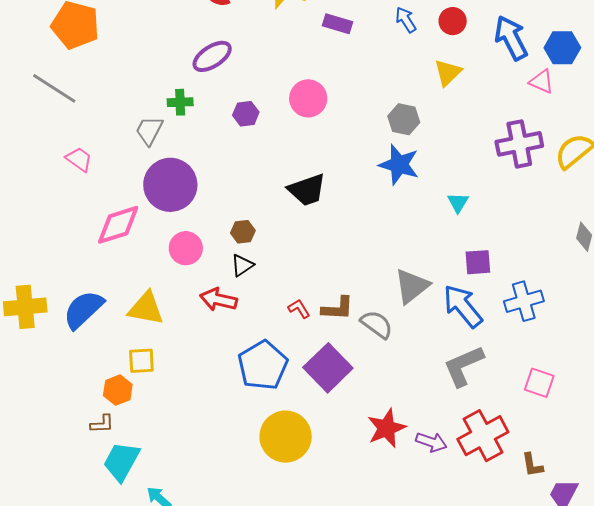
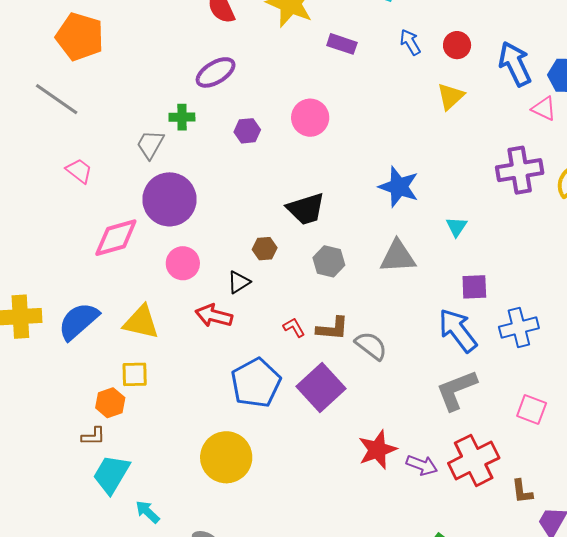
gray hexagon: (404, 119) -> (329, 261), moved
brown hexagon: (243, 232) -> (265, 249), moved
gray triangle: (412, 286) -> (398, 257), moved, turned 33
yellow circle: (286, 437) -> (226, 457), moved

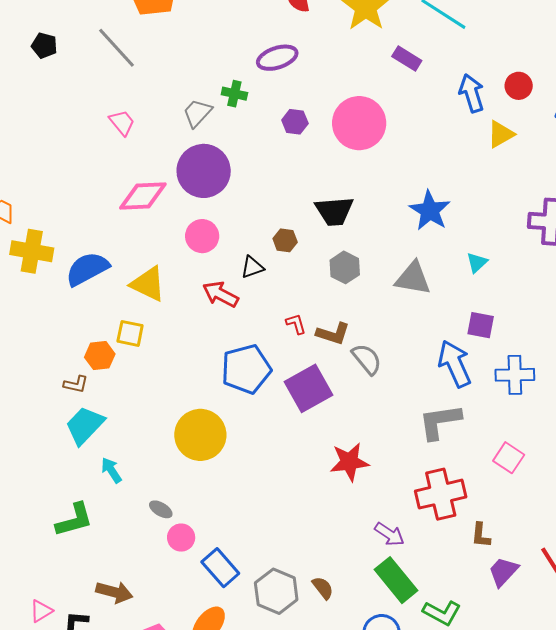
blue arrow: (410, 42) -> (472, 93), moved, size x1.4
pink circle: (310, 118) -> (359, 123), size x1.4
purple arrow: (422, 465) -> (389, 534), moved

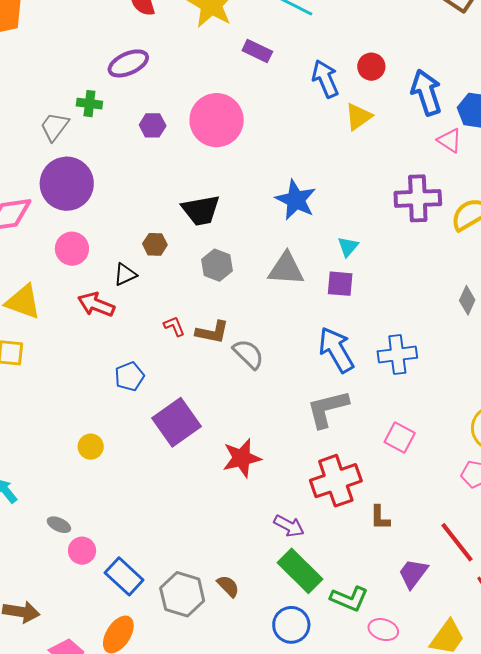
purple square: (481, 325) -> (340, 284), moved
blue pentagon: (246, 369) -> (129, 376), size x0.6
purple square: (309, 388) -> (177, 422), moved
yellow circle: (200, 435) -> (91, 447), size x0.5
purple trapezoid: (503, 572) -> (413, 573), moved

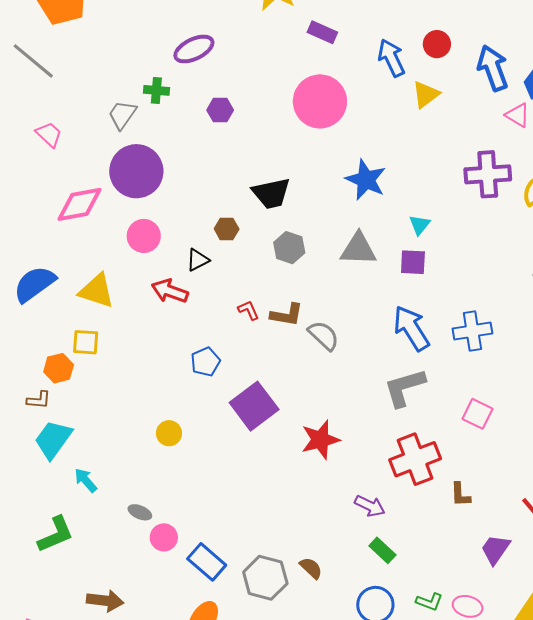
pink circle: (217, 120) -> (320, 101), moved
green rectangle: (300, 571) -> (382, 550), size x0.6
green L-shape: (349, 599) -> (429, 602), moved, size x0.7

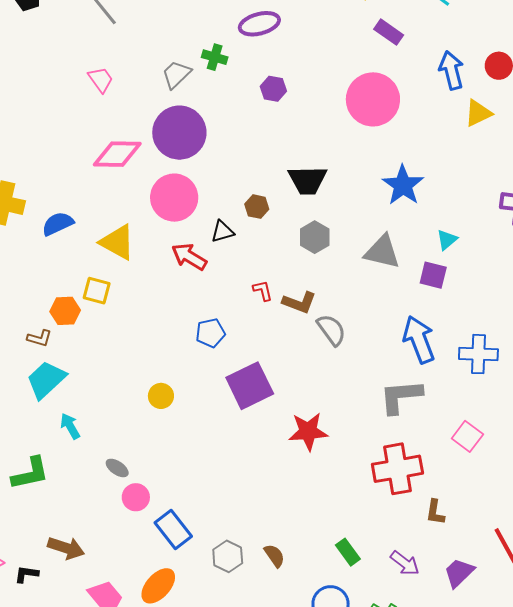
pink circle: (144, 236) -> (174, 198), size x1.4
blue semicircle: (34, 284) -> (58, 224), size x0.7
purple arrow: (370, 506) -> (405, 563), moved
gray hexagon: (265, 578) -> (228, 556), size x0.7

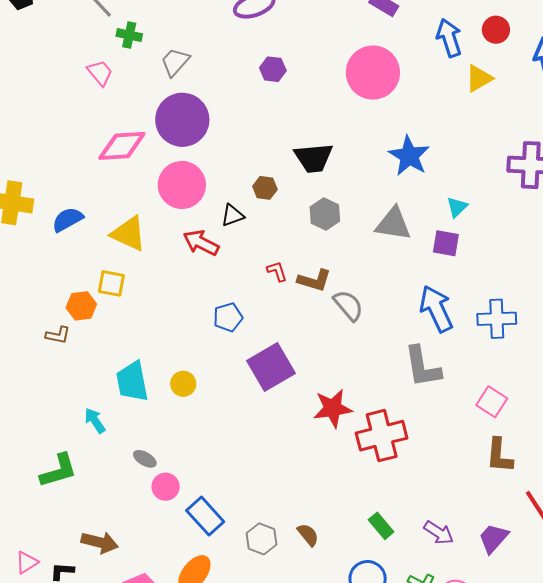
green cross: (215, 57) -> (129, 35), moved
cyan trapezoid: (46, 380) -> (132, 382), moved, turned -54
gray L-shape: (401, 396) -> (422, 367), turned -90
red cross: (397, 469) -> (382, 436), moved
brown L-shape: (435, 512) -> (499, 455), moved, size x1.4

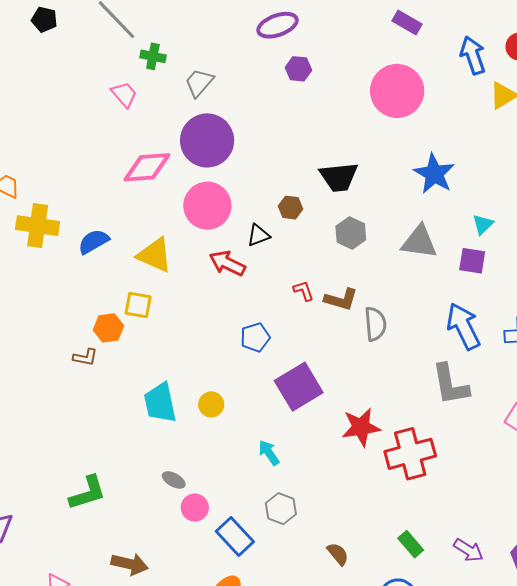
purple hexagon: (273, 69) -> (298, 69), moved
gray semicircle: (348, 305) -> (375, 324), turned 36
cyan arrow: (95, 421) -> (269, 453), moved
gray hexagon: (262, 539) -> (281, 509), moved

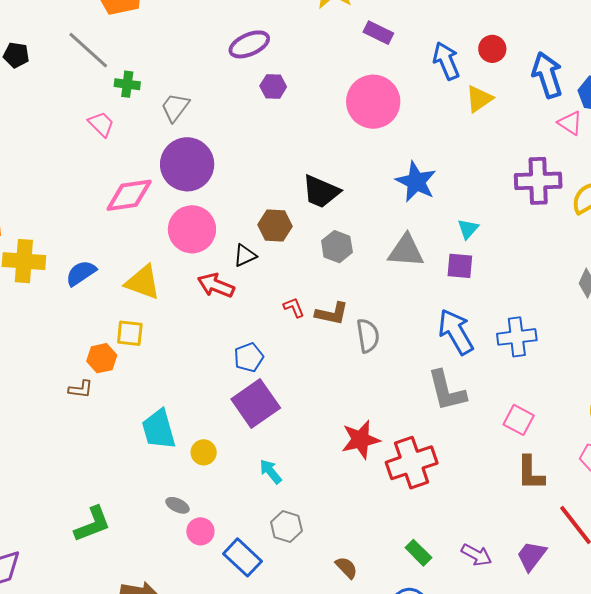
black trapezoid: (339, 177) -> (321, 192), turned 33
brown hexagon: (290, 208) -> (275, 225), size x1.4
purple square: (299, 387) -> (256, 403), moved
yellow circle: (211, 404) -> (204, 452), moved

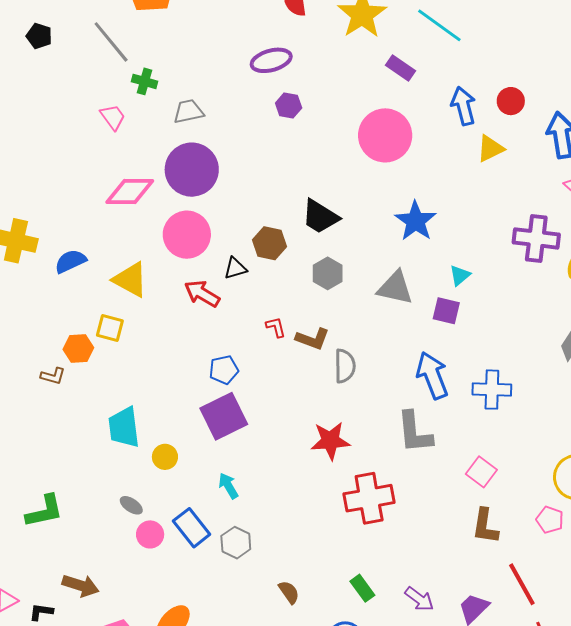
gray trapezoid: (175, 107) -> (188, 111), turned 32
red star: (361, 440) -> (330, 441), moved
blue rectangle: (242, 557) -> (192, 528), moved

